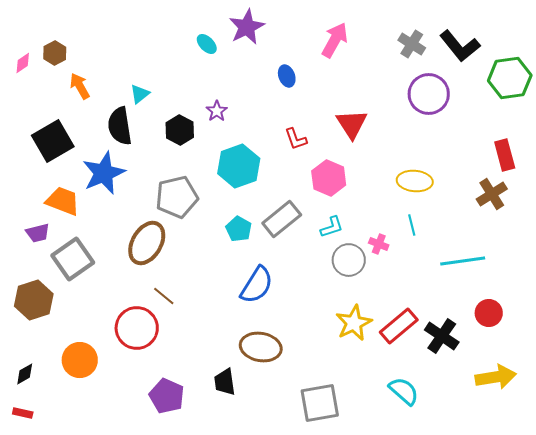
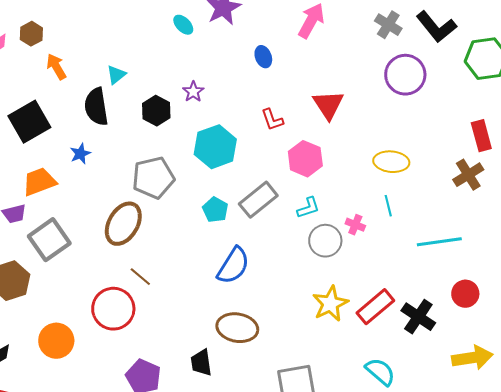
blue star: (104, 173) -> (80, 154), size x0.5
orange trapezoid: (63, 201) -> (39, 182), turned -42

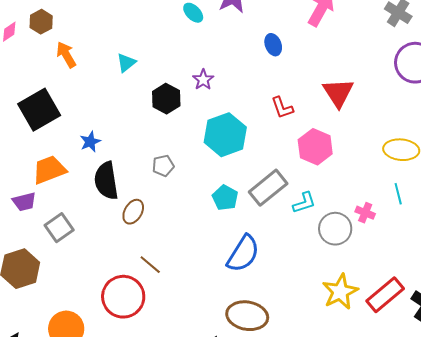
black semicircle: (96, 107) -> (106, 181), moved
gray pentagon: (153, 178) -> (163, 166), size x0.5
cyan L-shape: (308, 208) -> (304, 203), moved
brown ellipse: (123, 224) -> (133, 212), size x0.6
gray square: (49, 240) -> (59, 228), size x0.7

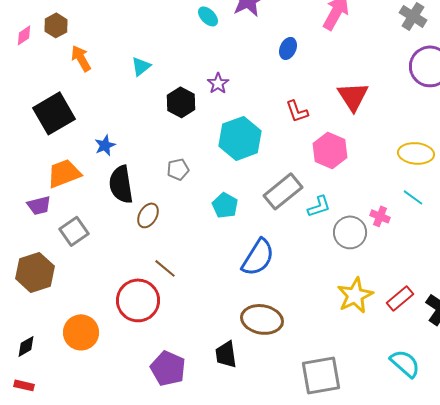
blue ellipse: (273, 45) -> (288, 48), turned 45
cyan line: (398, 194) -> (413, 197), turned -40
cyan pentagon: (225, 198) -> (225, 205), moved
red rectangle: (385, 295) -> (400, 298), size x0.7

